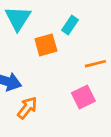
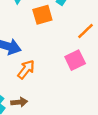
orange line: (95, 64) -> (86, 31), turned -30

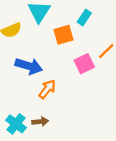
pink square: (75, 60) -> (84, 64), moved

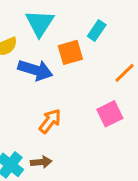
pink square: (84, 64) -> (110, 114), moved
blue arrow: (29, 66) -> (35, 70), moved

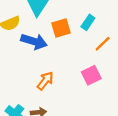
cyan rectangle: (97, 31) -> (88, 22), moved

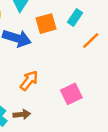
pink square: (91, 75) -> (71, 94), moved

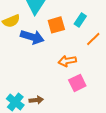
orange arrow: (29, 81) -> (67, 61), moved, turned -138

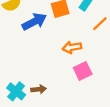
blue arrow: (32, 37) -> (34, 22), turned -45

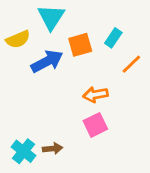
pink square: (83, 71) -> (95, 125), moved

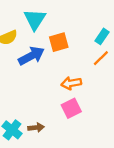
cyan rectangle: (113, 38) -> (102, 36), moved

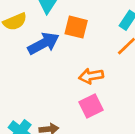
orange square: (59, 42) -> (76, 27), turned 30

